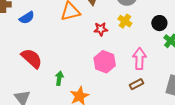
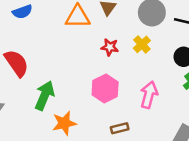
green arrow: (59, 78) -> (45, 96), size x1.6
brown rectangle: (136, 84) -> (120, 128), moved

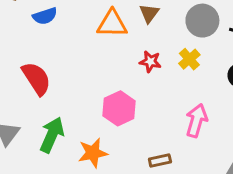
pink hexagon: (105, 88) -> (119, 108), moved
green arrow: (45, 96) -> (52, 135), moved

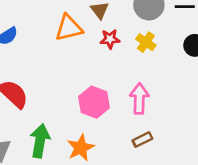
red star: (150, 62) -> (110, 39), moved
pink arrow: (196, 121) -> (139, 99), moved

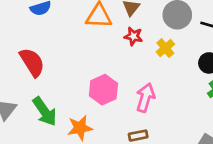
green arrow: (40, 141) -> (45, 111), turned 120

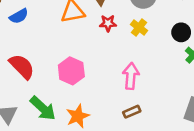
pink hexagon: (103, 90) -> (71, 71), moved

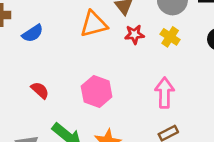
red semicircle: (22, 66) -> (40, 90), size x0.6

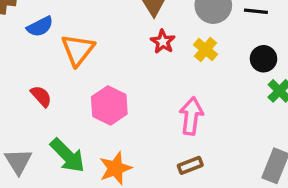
orange triangle: (94, 24) -> (78, 50), moved, turned -44
red star: (134, 34) -> (163, 42), turned 30

